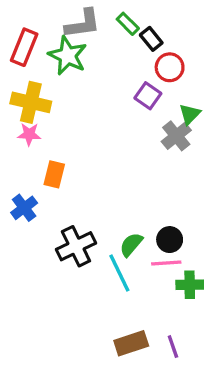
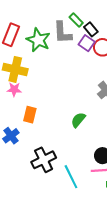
gray L-shape: (83, 24) -> (63, 33), moved, turned 95
purple square: (148, 96) -> (87, 43), moved
green semicircle: (131, 245) -> (78, 120), moved

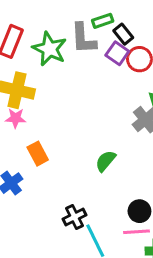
green rectangle: (76, 20) -> (103, 21), turned -64
orange rectangle: (30, 115) -> (38, 154), turned -42
black cross: (44, 160) -> (75, 217), moved, size x0.7

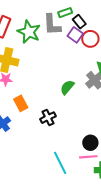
green semicircle: (106, 161) -> (67, 87), moved
black cross: (75, 217) -> (48, 118), moved

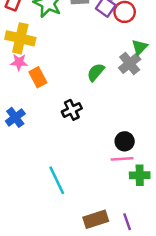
orange rectangle: (21, 103) -> (38, 77), moved
cyan line: (60, 163) -> (57, 180), moved

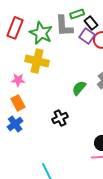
yellow cross: (20, 38) -> (37, 61), moved
orange rectangle: (38, 77) -> (18, 103), moved

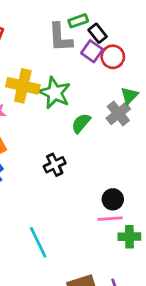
green star: (41, 33) -> (55, 93), moved

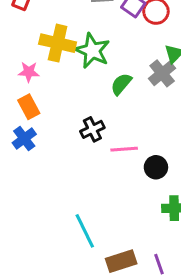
pink line: (110, 219) -> (124, 149), moved
cyan line: (38, 242) -> (85, 231), moved

